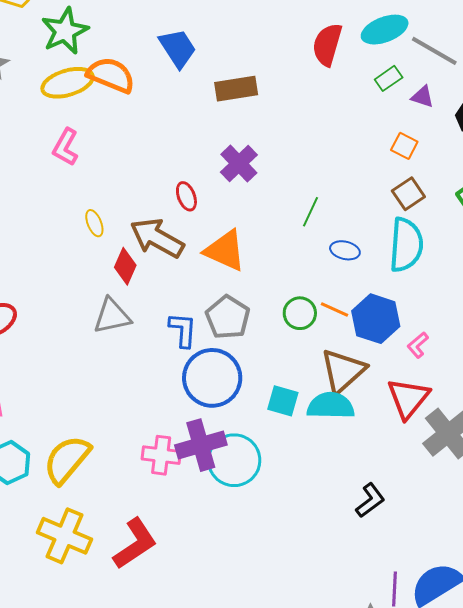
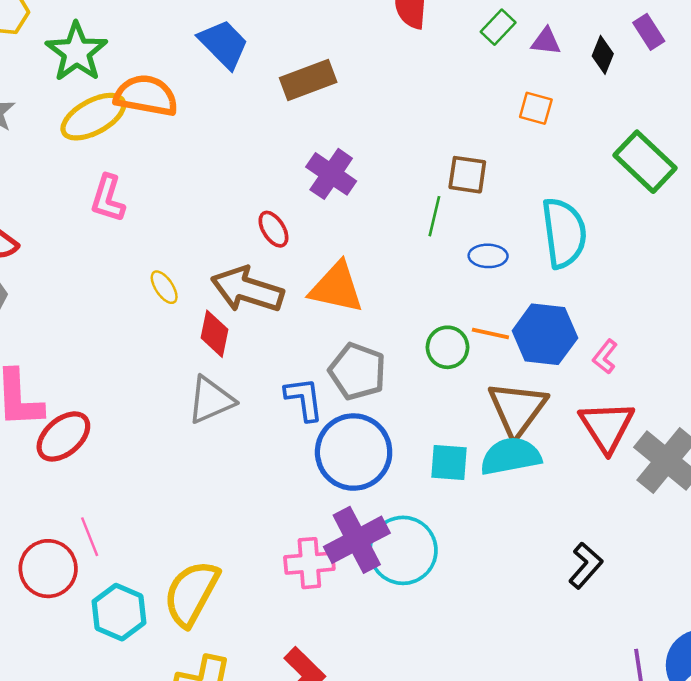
brown square: (408, 194) -> (467, 175), moved, turned -36

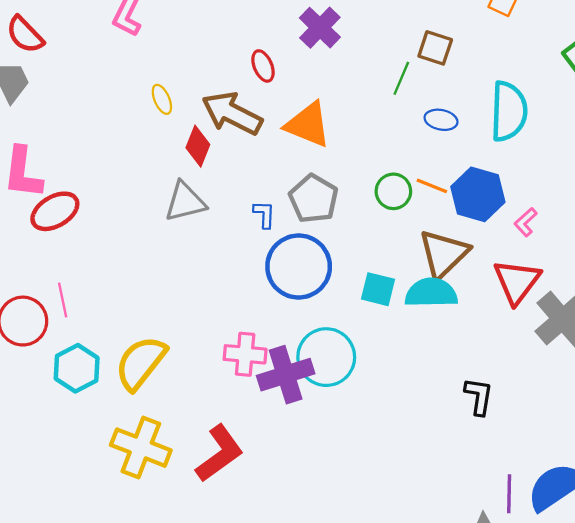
blue L-shape: (304, 399) -> (264, 214), size x0.7
purple cross: (357, 540) -> (286, 375), moved
black L-shape: (586, 565) -> (479, 396), turned -42

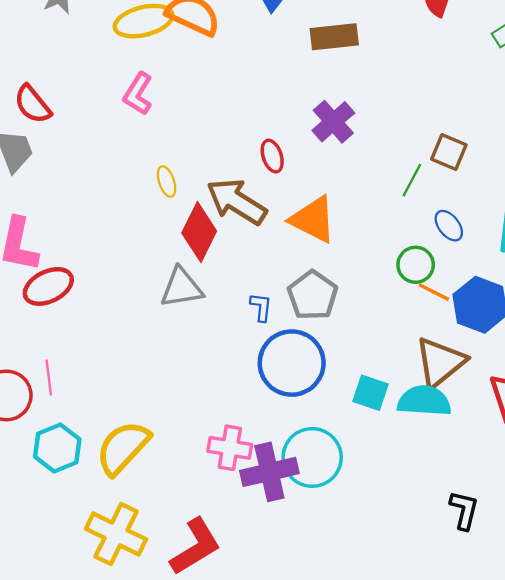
blue ellipse: (441, 120) -> (449, 226), turned 36
red diamond: (198, 146) -> (199, 232), size x1.4
green circle: (393, 191) -> (416, 265), moved

